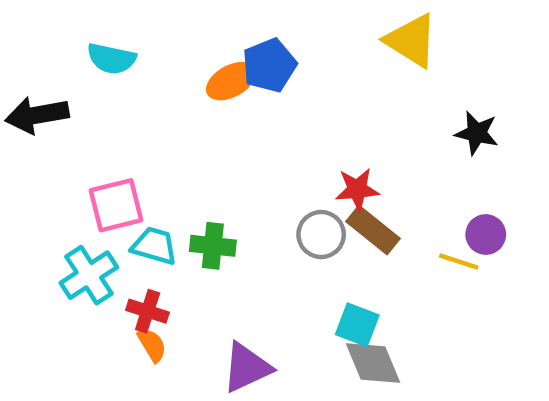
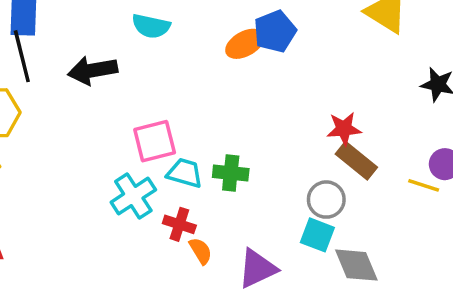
gray circle: (321, 235) -> (326, 200), moved
cyan square: (357, 325) -> (317, 235), moved
orange semicircle: (152, 345) -> (201, 251), moved

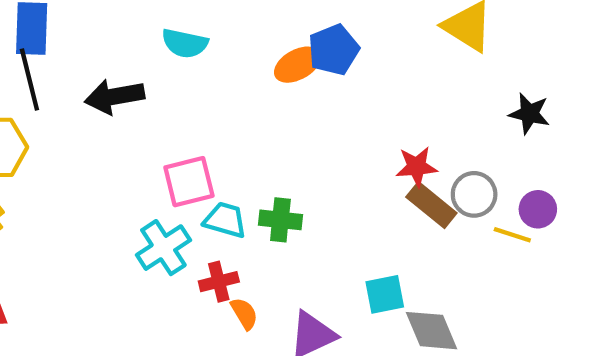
gray circle: (326, 200) -> (474, 194), moved
red cross: (179, 224) -> (219, 282), turned -32
cyan square: (317, 235) -> (385, 294), turned -32

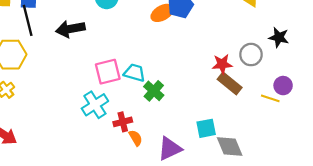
gray circle: (474, 194) -> (251, 55), moved
cyan trapezoid: (225, 220) -> (134, 73), moved
green cross: (280, 220) -> (154, 91), turned 36

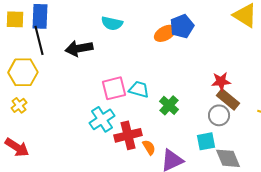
gray circle: (251, 55) -> (219, 115), moved
green cross: (154, 91) -> (169, 105), moved
red cross: (123, 122) -> (128, 135), size x1.5
orange semicircle: (136, 138) -> (149, 147), moved

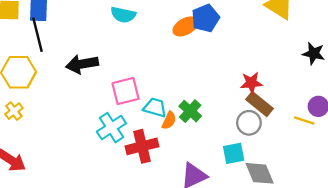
black arrow: (79, 48) -> (82, 64), moved
cyan trapezoid: (139, 89) -> (155, 108), moved
orange semicircle: (149, 147) -> (169, 120), moved, turned 56

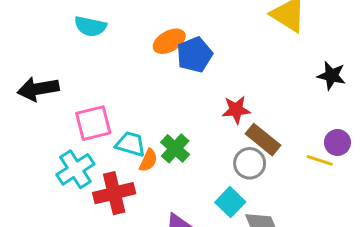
blue pentagon: (205, 18) -> (195, 55), moved
red star: (251, 83) -> (236, 110), moved
cyan square: (234, 153) -> (230, 202), turned -35

